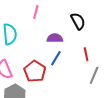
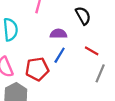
red line: (86, 54) -> (92, 51), turned -48
red pentagon: (35, 71) -> (37, 69), turned 30

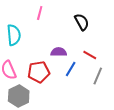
purple semicircle: (58, 34) -> (59, 52), moved
blue line: (60, 55) -> (71, 69), moved

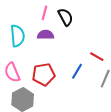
black semicircle: (82, 22) -> (65, 17), moved
purple semicircle: (59, 52) -> (46, 35), moved

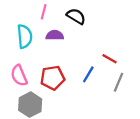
pink line: (45, 13) -> (44, 12), moved
black semicircle: (65, 17) -> (76, 16), turned -30

